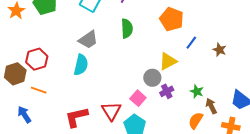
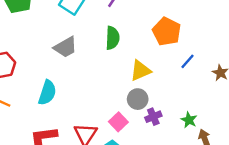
yellow triangle: (168, 61) -> (140, 71), moved
cyan semicircle: (81, 65) -> (47, 93), moved

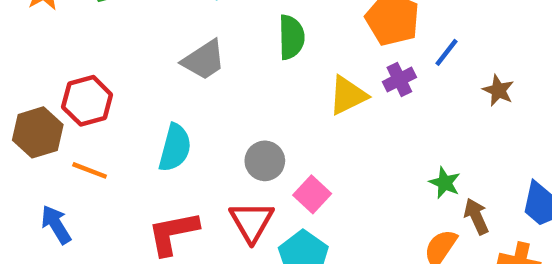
blue line: (188, 61) -> (447, 52), moved
gray circle: (138, 99) -> (265, 161), moved
purple cross: (153, 117) -> (399, 79), moved

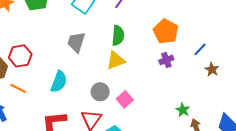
blue line: (447, 52) -> (200, 49), moved
gray trapezoid: (204, 60) -> (76, 42), turned 135
yellow triangle: (348, 95) -> (116, 61), moved
pink square: (312, 194) -> (125, 99), moved

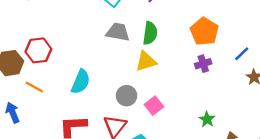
gray trapezoid: (76, 42) -> (118, 32), moved, turned 80
green star: (183, 110) -> (207, 119), moved

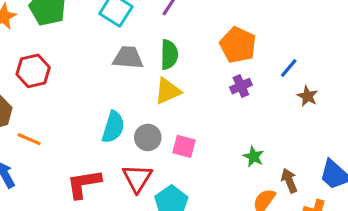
red hexagon: (38, 50) -> (33, 71), moved
cyan semicircle: (81, 82) -> (113, 127), moved
pink square: (154, 106) -> (184, 146), turned -30

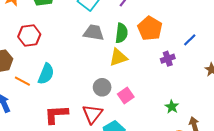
orange pentagon: (238, 45) -> (150, 28), moved
blue line: (289, 68) -> (190, 40), moved
cyan semicircle: (113, 127) -> (46, 74), moved
pink square: (184, 146) -> (126, 96), turned 35

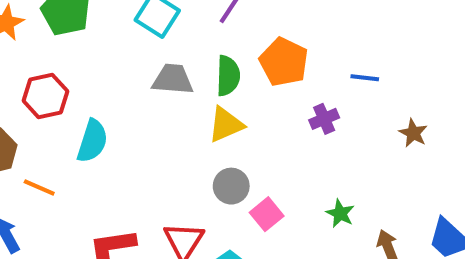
blue line: (190, 40) -> (365, 78), turned 56
cyan semicircle: (46, 74) -> (92, 141), moved
gray circle: (102, 87) -> (231, 186), moved
pink square: (126, 96) -> (267, 214), moved

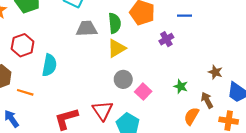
brown star: (413, 133) -> (215, 72), moved

